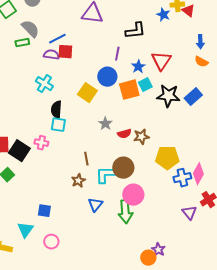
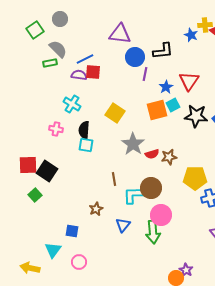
blue circle: (107, 77) -> (135, 57), moved
gray star: (105, 124) -> (133, 144), size x1.6
pink cross: (41, 143) -> (56, 129), moved
brown star: (78, 181) -> (96, 209), moved

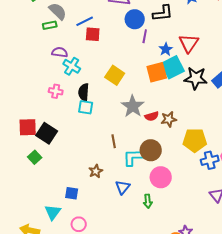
purple semicircle: (79, 75) -> (60, 52), moved
cyan square: (173, 105) -> (173, 67), size x1.6
green arrow: (153, 232) -> (148, 201), moved, size x0.6

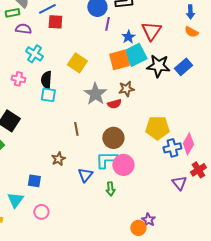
purple semicircle: (60, 52) -> (23, 29), moved
brown star: (169, 119) -> (126, 89), moved
cyan L-shape: (134, 157) -> (106, 160), moved

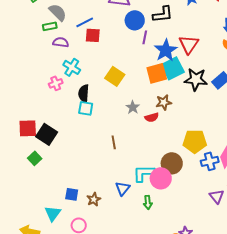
blue star: (128, 37) -> (166, 50), size x1.6
pink cross: (18, 79) -> (56, 83), moved, turned -32
gray star: (95, 94) -> (133, 107), size x0.6
brown circle: (113, 138) -> (172, 163), moved
brown star: (58, 159) -> (94, 199), moved

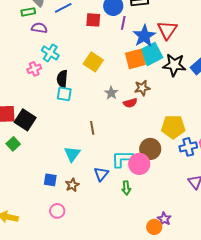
red square: (93, 35) -> (93, 20), moved
cyan triangle: (53, 213) -> (72, 154), moved

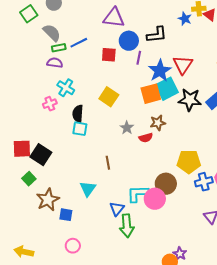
green rectangle: (28, 12) -> (59, 48), moved
brown star: (72, 185) -> (48, 200), moved, size x1.6
green arrow: (126, 188) -> (127, 226), moved, size x1.6

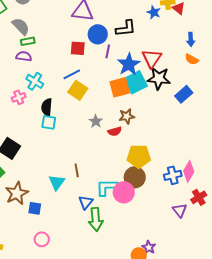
blue line: (79, 43) -> (72, 74), moved
black star: (190, 100) -> (159, 78), moved
yellow pentagon: (189, 162) -> (139, 156), moved
brown line: (108, 163) -> (77, 170), moved

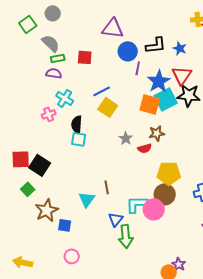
blue star: (154, 12) -> (180, 48), moved
red square: (78, 48) -> (85, 57), moved
orange square: (120, 87) -> (150, 104), turned 30

